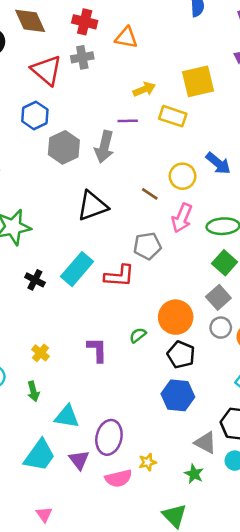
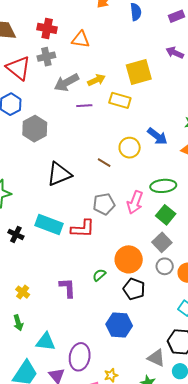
gray arrow: (104, 147) -> (67, 82), moved, turned 50
pink arrow: (182, 218) -> (135, 202), moved
cyan rectangle: (77, 269) -> (49, 225), turned 72
blue hexagon: (178, 395) -> (119, 325), moved

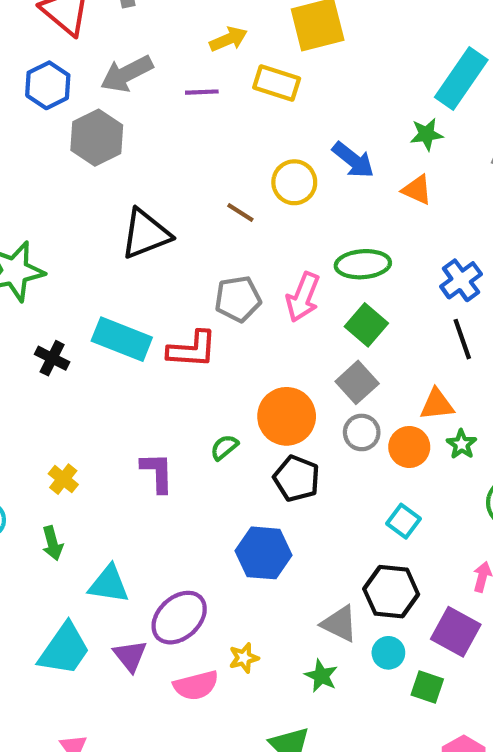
gray arrow: (67, 82) -> (127, 74), moved
purple ellipse: (80, 357) -> (179, 618), turned 36

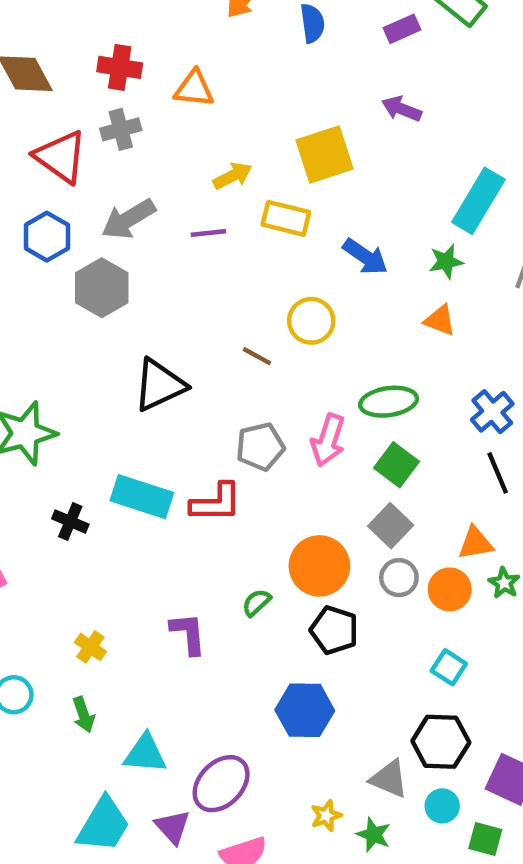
blue arrow: (353, 160) -> (365, 257), moved
yellow star: (244, 658) -> (326, 816), moved

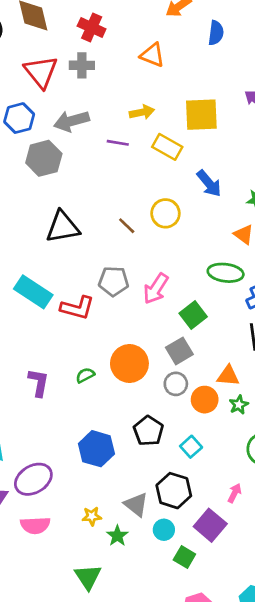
orange triangle: (194, 89) -> (152, 55), moved
green ellipse: (389, 402) -> (226, 273), moved
black pentagon: (334, 630) -> (148, 431), moved

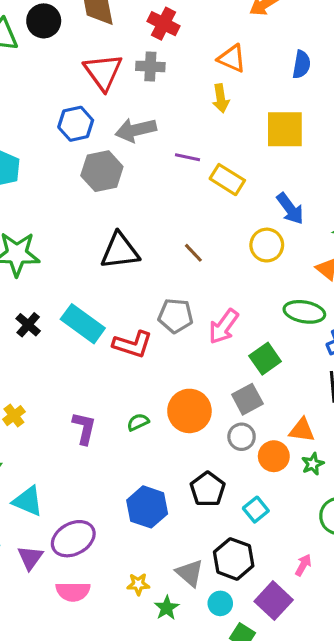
blue semicircle: (216, 33) -> (301, 64), moved
yellow arrow: (142, 112) -> (221, 98), moved, turned 90
yellow rectangle: (167, 147) -> (227, 180), moved
yellow circle: (165, 213) -> (267, 245), moved

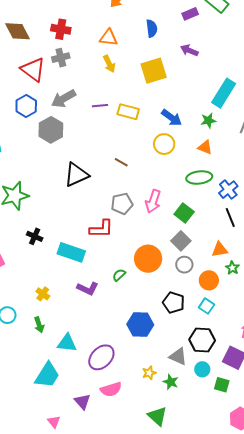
cyan rectangle: (83, 324) -> (71, 252), moved
purple L-shape: (84, 428) -> (88, 288), turned 120
orange circle: (274, 456) -> (209, 280), moved
purple triangle: (30, 558) -> (82, 402), moved

